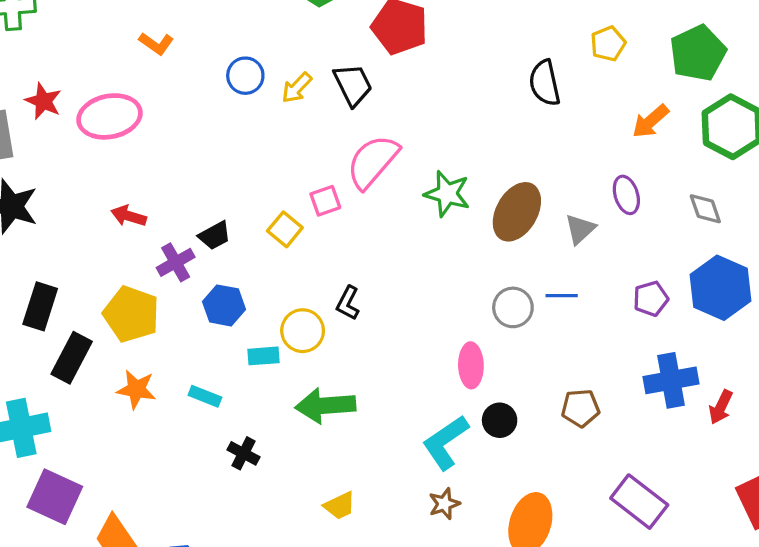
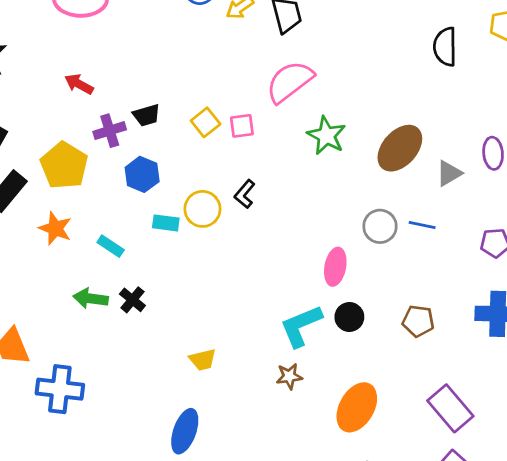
green star: (447, 194) -> (326, 136), moved
pink square: (325, 201) -> (242, 126), moved
green arrow: (325, 406) -> (91, 298), moved, size x0.7

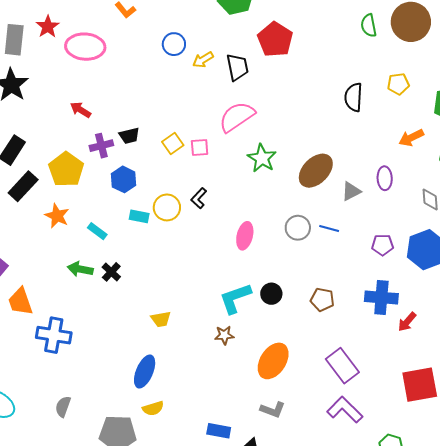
pink ellipse: (335, 267) -> (245, 236), moved

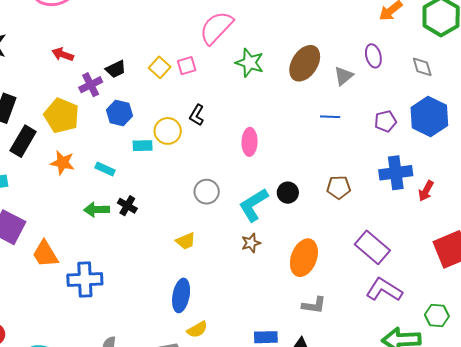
gray circle: (298, 228) -> (207, 192), moved

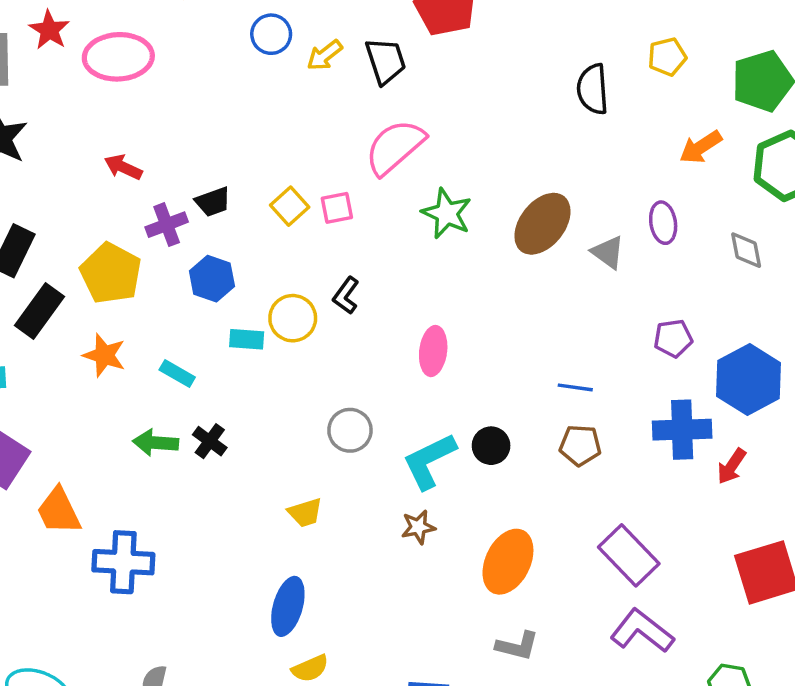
gray triangle: (344, 76) -> (608, 252), turned -50
blue line: (330, 117) -> (575, 387), moved
blue hexagon: (429, 117) -> (749, 380), moved

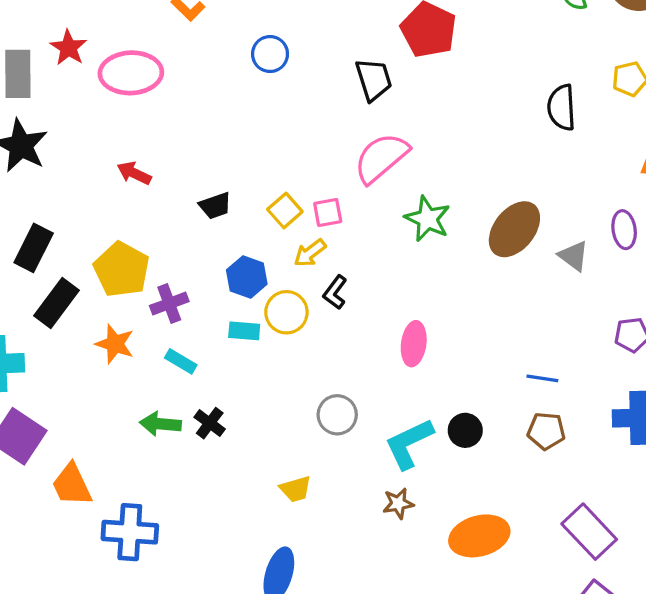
yellow arrow: (325, 55) -> (310, 253), moved
purple cross: (167, 225) -> (169, 304), moved
blue hexagon: (212, 279) -> (247, 277), moved
orange ellipse: (508, 562) -> (479, 536), turned 48

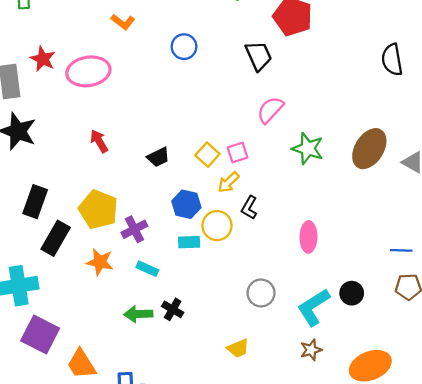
pink semicircle: (381, 158) -> (270, 110), size x0.7
red arrow: (134, 173) -> (99, 141), turned 40

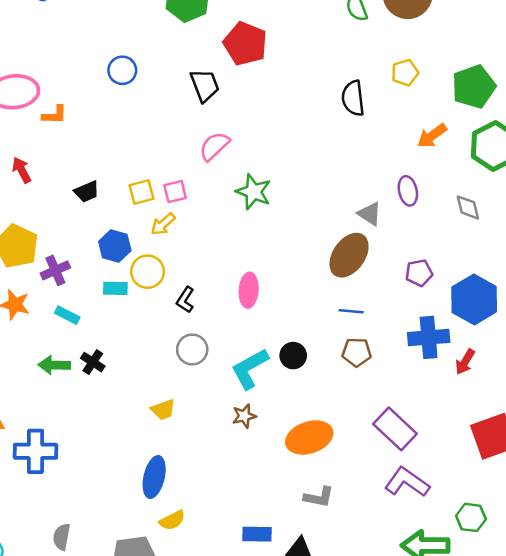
orange L-shape: (123, 22) -> (54, 115), moved, turned -40
brown ellipse: (369, 149) -> (349, 255), moved
yellow square: (207, 155) -> (141, 192), turned 30
black L-shape: (249, 208) -> (185, 300), moved

